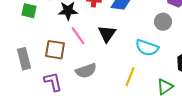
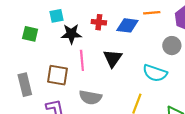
pink line: (78, 36) -> (82, 60), turned 30
gray semicircle: (86, 71) -> (90, 97), turned 30

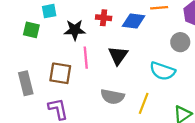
cyan square: (57, 16) -> (49, 11), moved
gray semicircle: (90, 97) -> (112, 97), moved

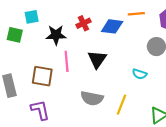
red cross: (104, 18) -> (83, 23), turned -32
cyan semicircle: (162, 71) -> (139, 74), size x0.6

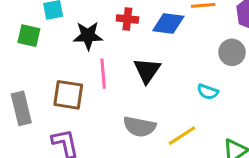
red cross: (83, 23) -> (127, 19), turned 32
yellow line: (122, 105) -> (182, 136), turned 36

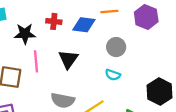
gray circle: (232, 52) -> (116, 47), moved

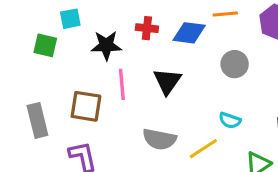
cyan semicircle: (113, 75) -> (230, 120), moved

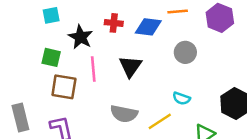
green square: (45, 45) -> (51, 57), moved
black star: (106, 45) -> (81, 37), turned 30
gray rectangle: (37, 120) -> (20, 118), moved

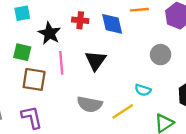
blue diamond: (148, 27) -> (112, 24), turned 70
gray circle: (185, 52) -> (161, 55), moved

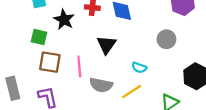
pink line: (61, 63) -> (79, 66), moved
cyan semicircle: (143, 90) -> (139, 68), moved

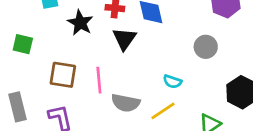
green square: (39, 37) -> (23, 44), moved
black triangle: (107, 45) -> (124, 39), moved

